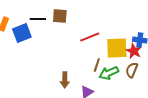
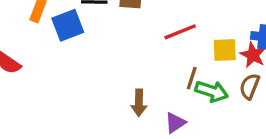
yellow square: (117, 48) -> (225, 50), size x0.7
green arrow: (109, 73) -> (212, 91), turned -138

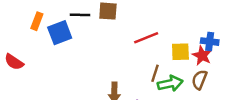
green arrow: (212, 91) -> (170, 83), turned -30

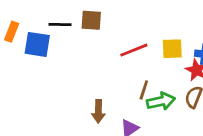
blue square: (60, 33) -> (37, 44), turned 30
yellow square: (180, 52) -> (172, 49), moved

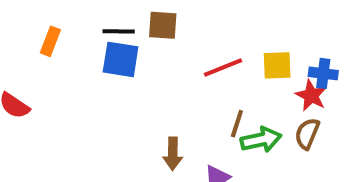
blue square: (37, 44) -> (121, 59), moved

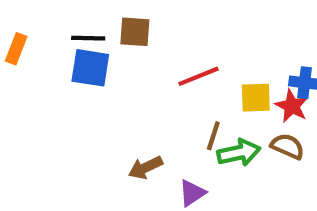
yellow square: (277, 65) -> (256, 98), moved
brown semicircle: (307, 134) -> (288, 146), turned 92
brown arrow: (173, 154) -> (145, 168), turned 64

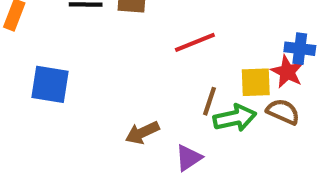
blue square: (90, 68) -> (50, 84), moved
yellow square: (256, 98) -> (256, 82), moved

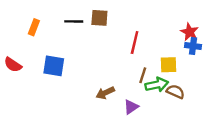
red line: (195, 42) -> (135, 42), turned -55
red star: (287, 72) -> (190, 32), moved
brown semicircle: (283, 112) -> (175, 92), moved

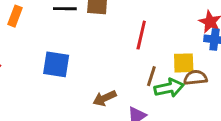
blue square: (54, 66) -> (56, 64), moved
brown semicircle: (175, 92) -> (195, 78), moved, turned -30

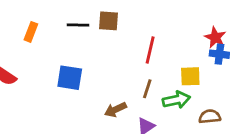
brown line: (151, 76) -> (147, 89), moved
brown semicircle: (195, 78) -> (210, 117), moved

